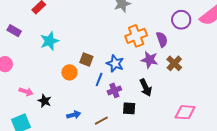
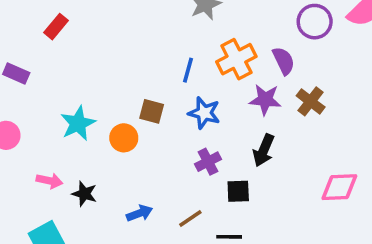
cyan star: (50, 41) -> (78, 123), moved
blue line: (99, 79) -> (188, 70), moved
black arrow: (146, 88) -> (264, 150), turned 54

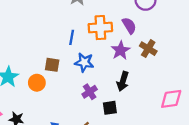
orange cross: (236, 59) -> (100, 28), turned 30
purple star: (265, 100) -> (120, 50), turned -30

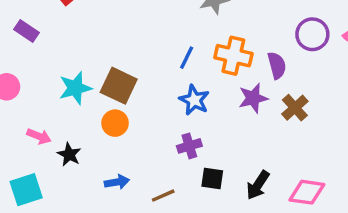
brown square: (52, 65) -> (119, 86), moved, size x1.5
black arrow: (123, 81) -> (258, 185), moved
orange circle: (37, 83) -> (115, 123), moved

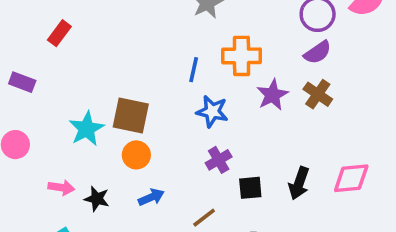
purple semicircle: (277, 65) -> (318, 52), moved, turned 84
blue arrow: (117, 182) -> (151, 197), moved

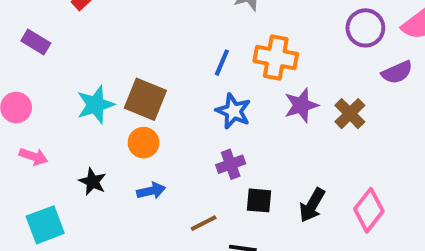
purple semicircle: (318, 52) -> (397, 72), moved
pink diamond: (351, 178) -> (369, 210), turned -57
pink arrow: (61, 187) -> (33, 157), moved

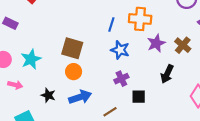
cyan star: (95, 105) -> (31, 59), moved
blue arrow: (151, 191) -> (80, 97), size x1.5
black arrow: (312, 205) -> (167, 74), moved

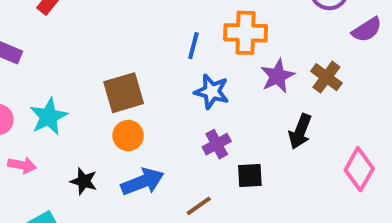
brown square: (72, 48) -> (124, 93), turned -30

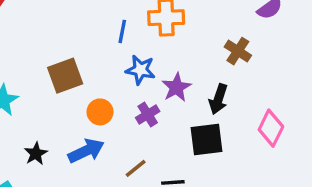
purple star: (277, 76) -> (176, 87), moved
orange circle: (128, 136) -> (100, 112), moved
black square: (250, 176) -> (206, 139), moved, size x1.5
black star: (84, 181) -> (36, 154), turned 30

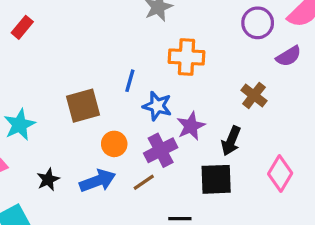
blue line: (122, 31) -> (130, 81), moved
purple cross: (148, 115) -> (161, 150), size x1.4
brown line: (136, 168) -> (144, 182), moved

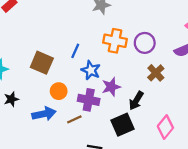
purple circle: (258, 23) -> (145, 43), moved
brown square: (83, 106) -> (42, 63), turned 30
purple cross: (161, 150) -> (89, 100), turned 30
black square: (216, 179) -> (123, 125), turned -30
black star: (48, 180) -> (11, 99), moved

